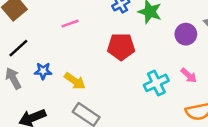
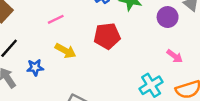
yellow arrow: (75, 81) -> (65, 51), moved
cyan cross: (156, 83) -> (151, 85), moved

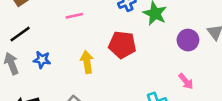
yellow arrow: (65, 51) -> (87, 62), moved, turned -140

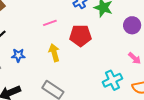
pink line: (74, 16) -> (50, 23), moved

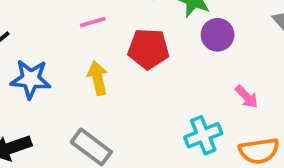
purple circle: (132, 25) -> (218, 35), moved
blue star: (18, 55) -> (31, 79), size x1.5

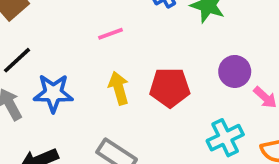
purple circle: (218, 35) -> (235, 71), moved
red pentagon: (148, 49) -> (170, 87), moved

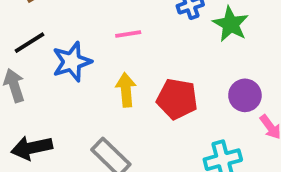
blue star: (53, 93) -> (72, 62), moved, turned -30

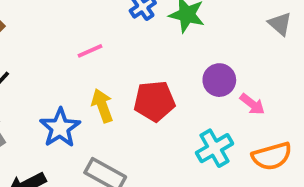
blue star: (72, 62) -> (60, 128), moved

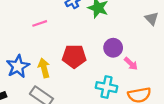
yellow arrow: (102, 106) -> (44, 68), moved
cyan cross: (215, 148) -> (106, 87), turned 36

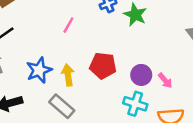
pink line: (40, 23) -> (68, 25), turned -48
purple circle: (113, 48) -> (141, 75), moved

